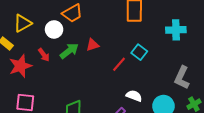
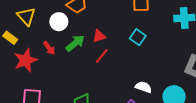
yellow triangle: (23, 23) -> (26, 16), turned -42
cyan square: (139, 52) -> (138, 37), moved
red line: (119, 64) -> (102, 56), moved

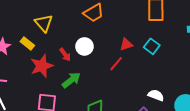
white circle: (59, 22) -> (84, 46), moved
red triangle: (99, 36) -> (126, 44), moved
green arrow: (75, 43) -> (71, 80), moved

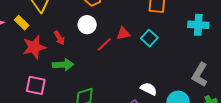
white circle: (84, 46) -> (87, 25), moved
red line: (116, 64) -> (104, 44), moved
green arrow: (71, 80) -> (63, 65), turned 30

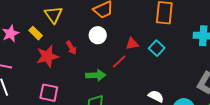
red line: (104, 44) -> (119, 62), moved
green arrow: (63, 65) -> (96, 75), moved

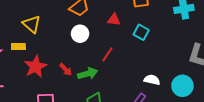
yellow rectangle: (36, 33) -> (18, 46), turned -32
red triangle: (132, 44) -> (114, 20), moved, turned 32
red arrow: (71, 48) -> (66, 69), moved

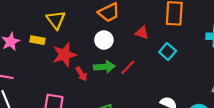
red star: (36, 67) -> (64, 55), moved
green arrow: (88, 74) -> (104, 67), moved

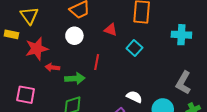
green arrow: (104, 67) -> (75, 79), moved
red line: (128, 67) -> (97, 62), turned -35
red arrow: (81, 74) -> (52, 67), turned 128

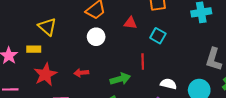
red star: (37, 49) -> (45, 74), moved
red line: (97, 62) -> (143, 61), moved
green arrow: (75, 79) -> (120, 79), moved

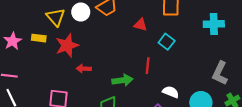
white circle: (96, 37) -> (81, 12), moved
red star: (45, 74) -> (67, 45), moved

